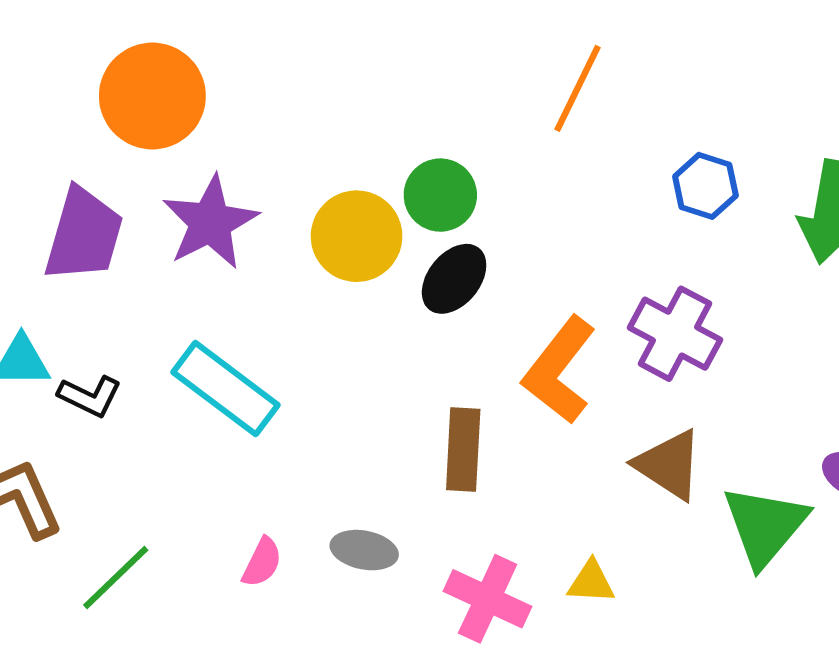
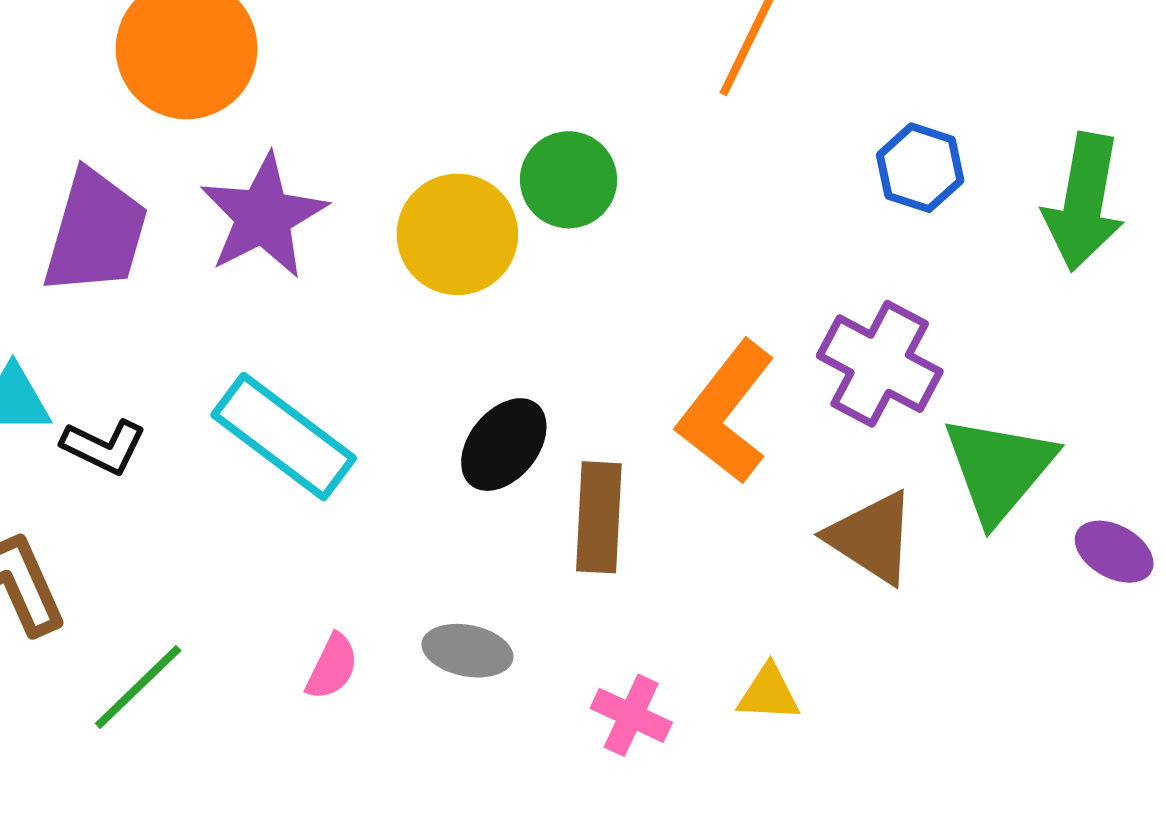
black ellipse: (454, 279) -> (504, 445), moved
green triangle: (765, 526) -> (999, 469), moved
pink cross: (488, 599) -> (631, 715), size x0.7

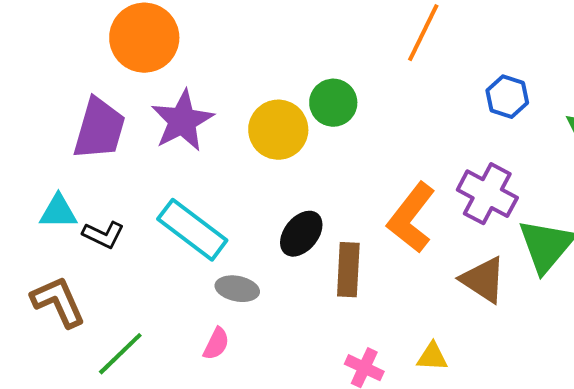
gray ellipse: (467, 651) -> (237, 289), moved

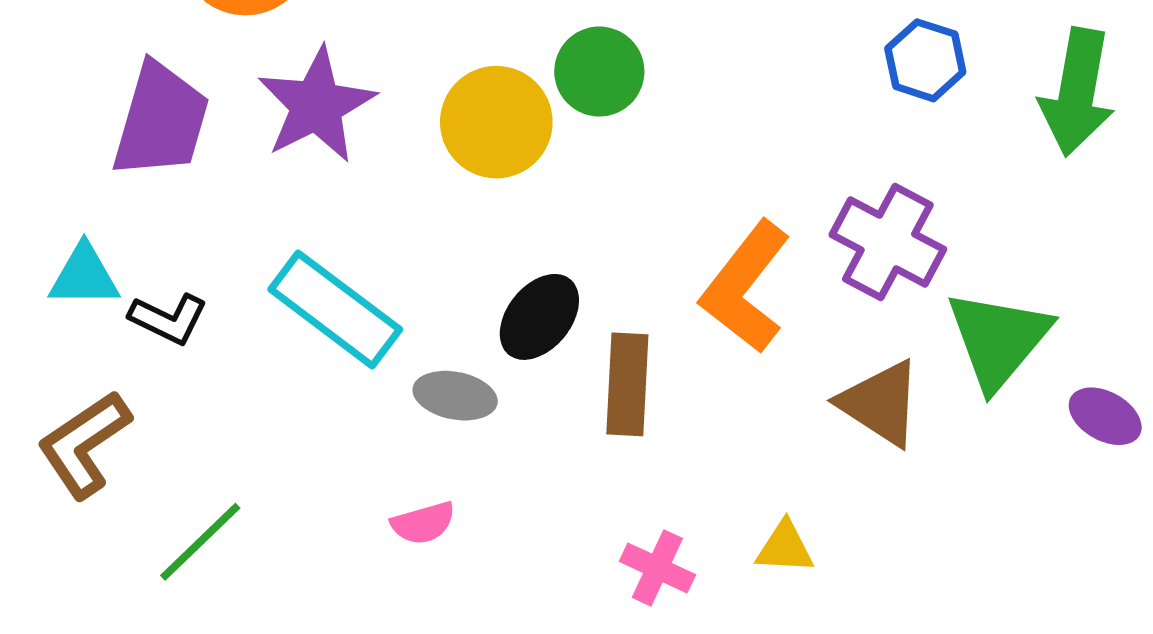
gray ellipse: (237, 289) -> (455, 396), moved
brown L-shape: (58, 302) -> (84, 444), turned -100
pink semicircle: (216, 344) -> (423, 523), moved, turned 48

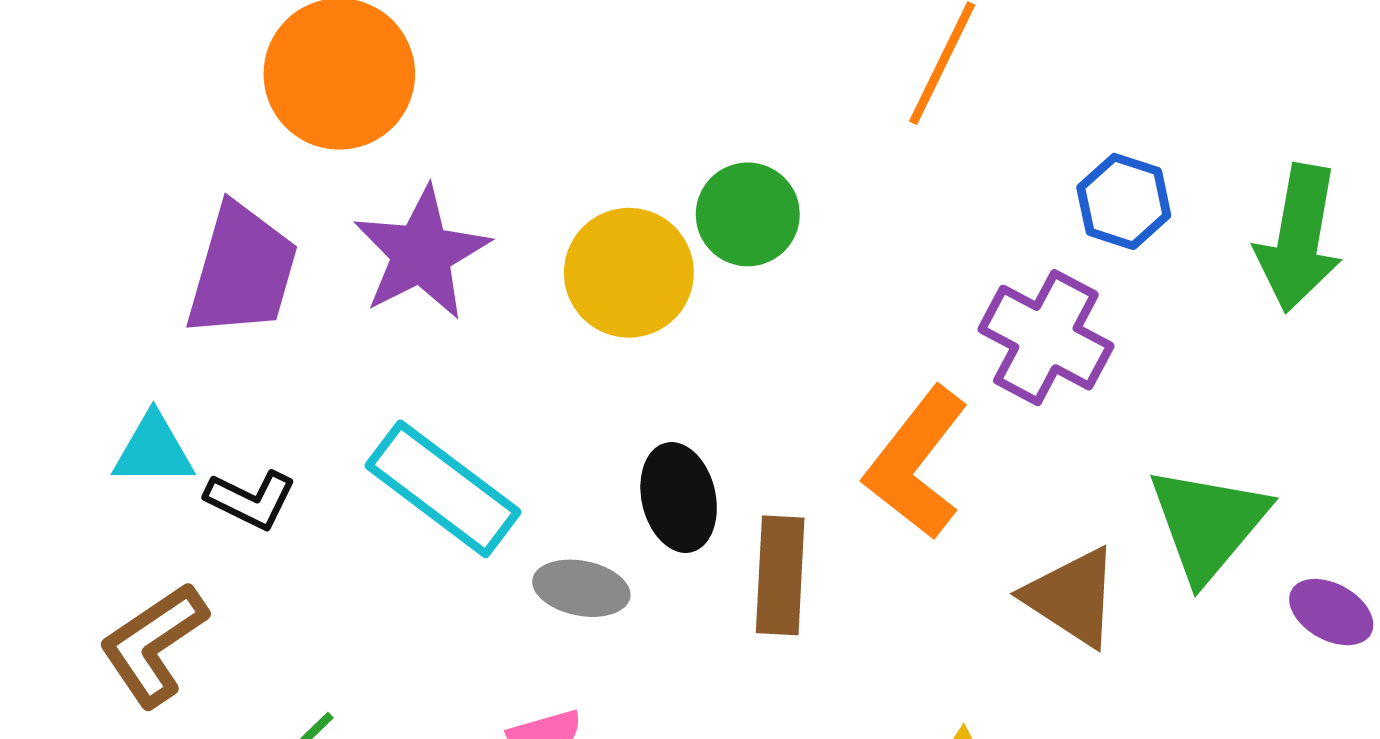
purple cross: (888, 242) -> (1046, 338), moved
black ellipse: (539, 317) -> (679, 498), turned -52

